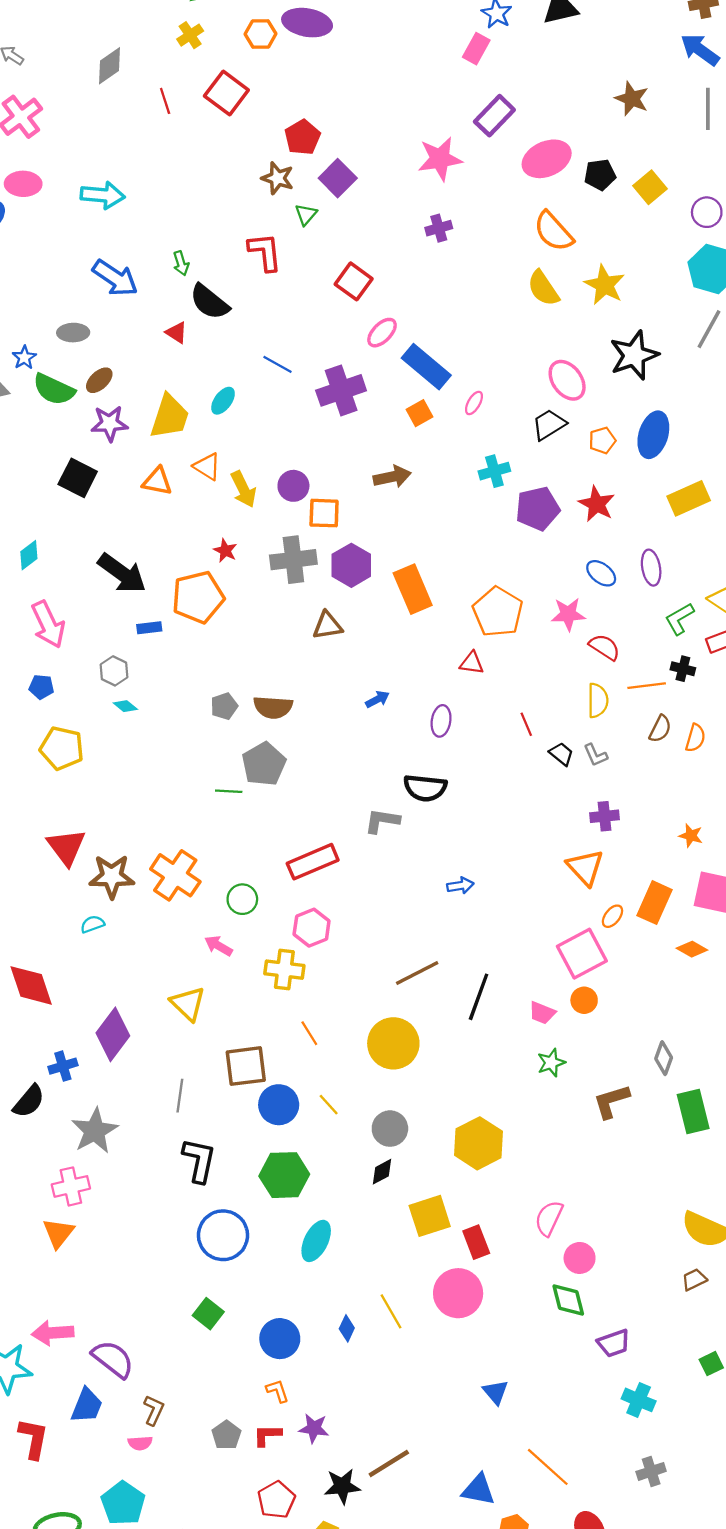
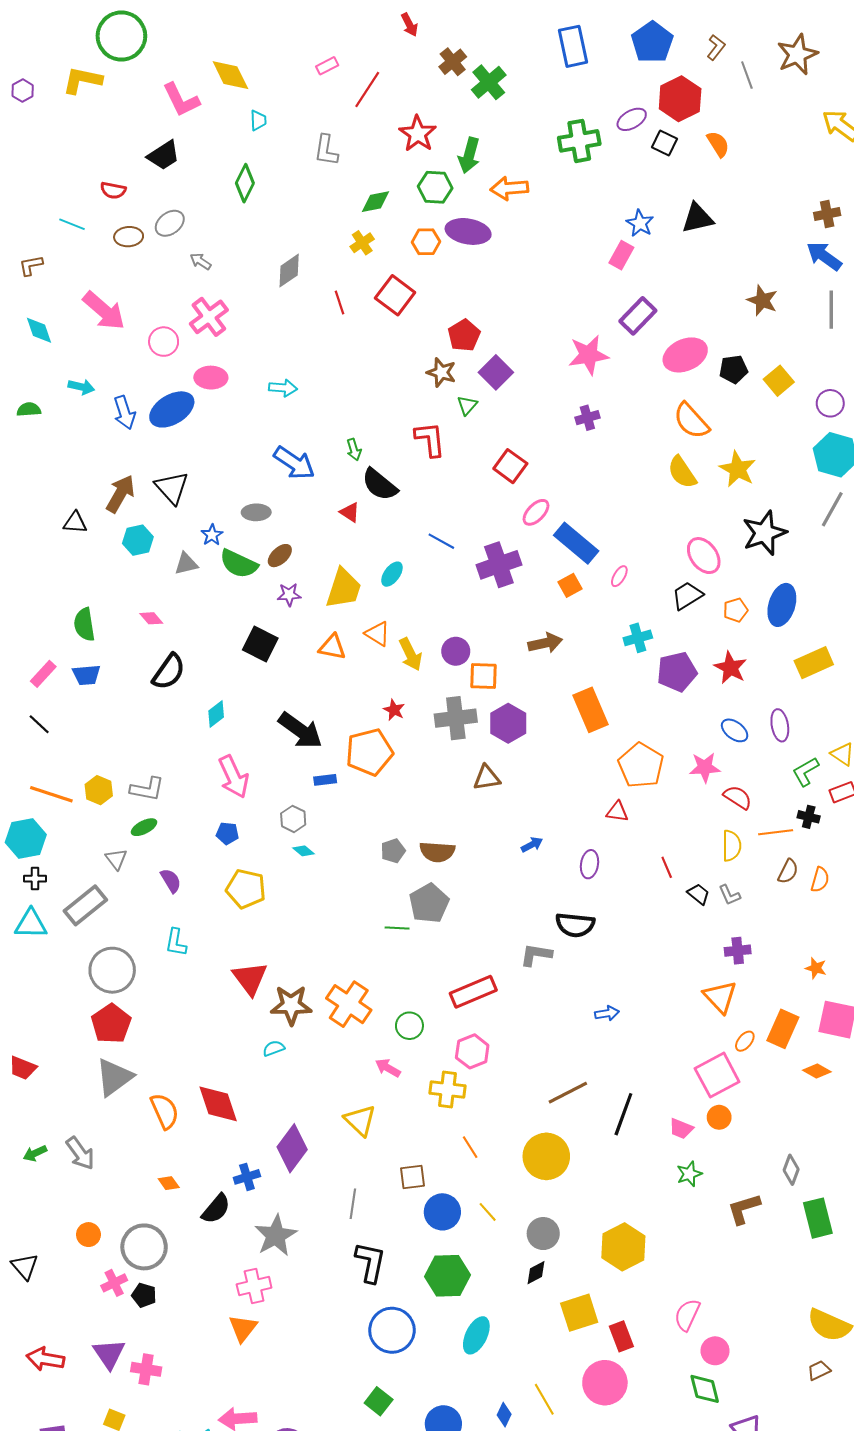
cyan arrow: (103, 195) -> (283, 388), size x0.7
purple star: (109, 423) -> (289, 595), size x0.7
orange rectangle: (413, 589) -> (591, 710), moved
brown square: (246, 1066) -> (413, 1177), size x0.7

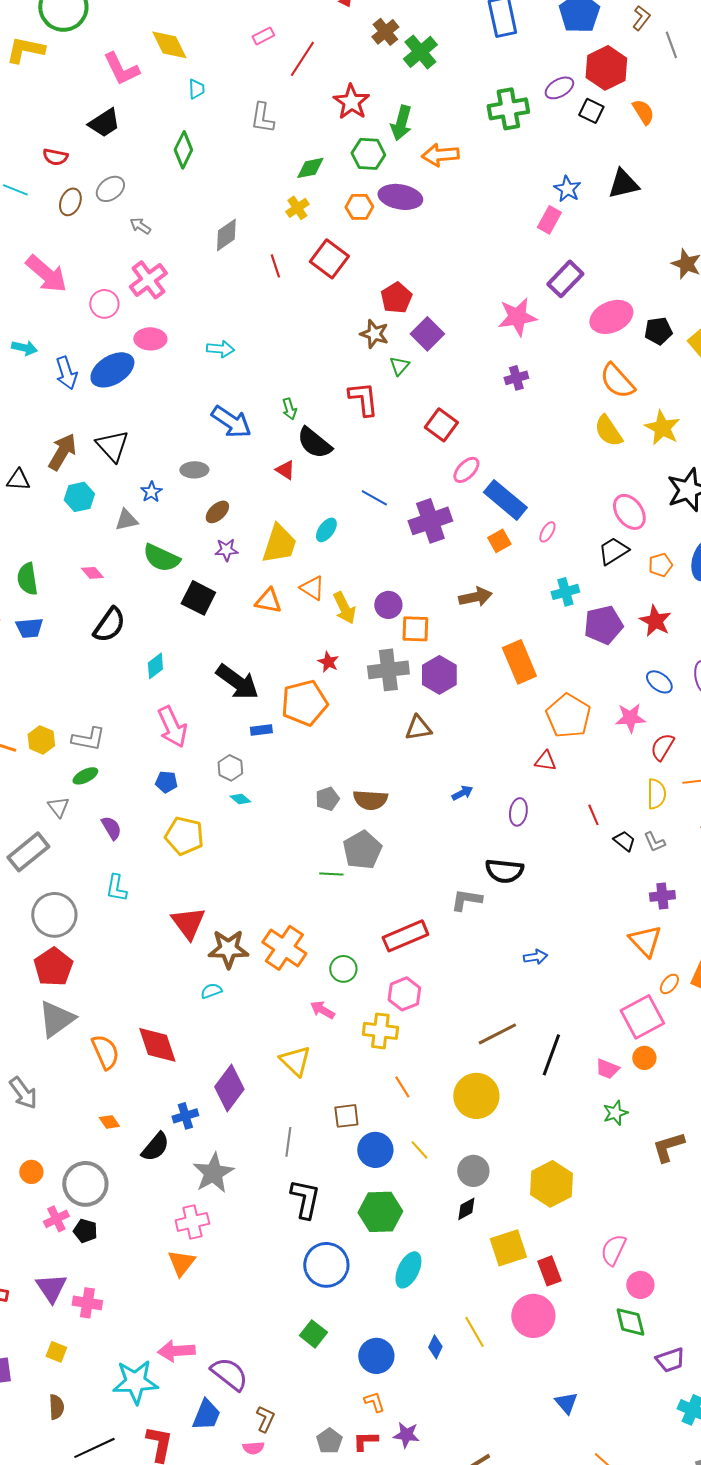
brown ellipse: (129, 237) -> (70, 202), turned -64
green semicircle: (239, 564) -> (161, 558), moved
red semicircle: (738, 797) -> (662, 747), turned -92

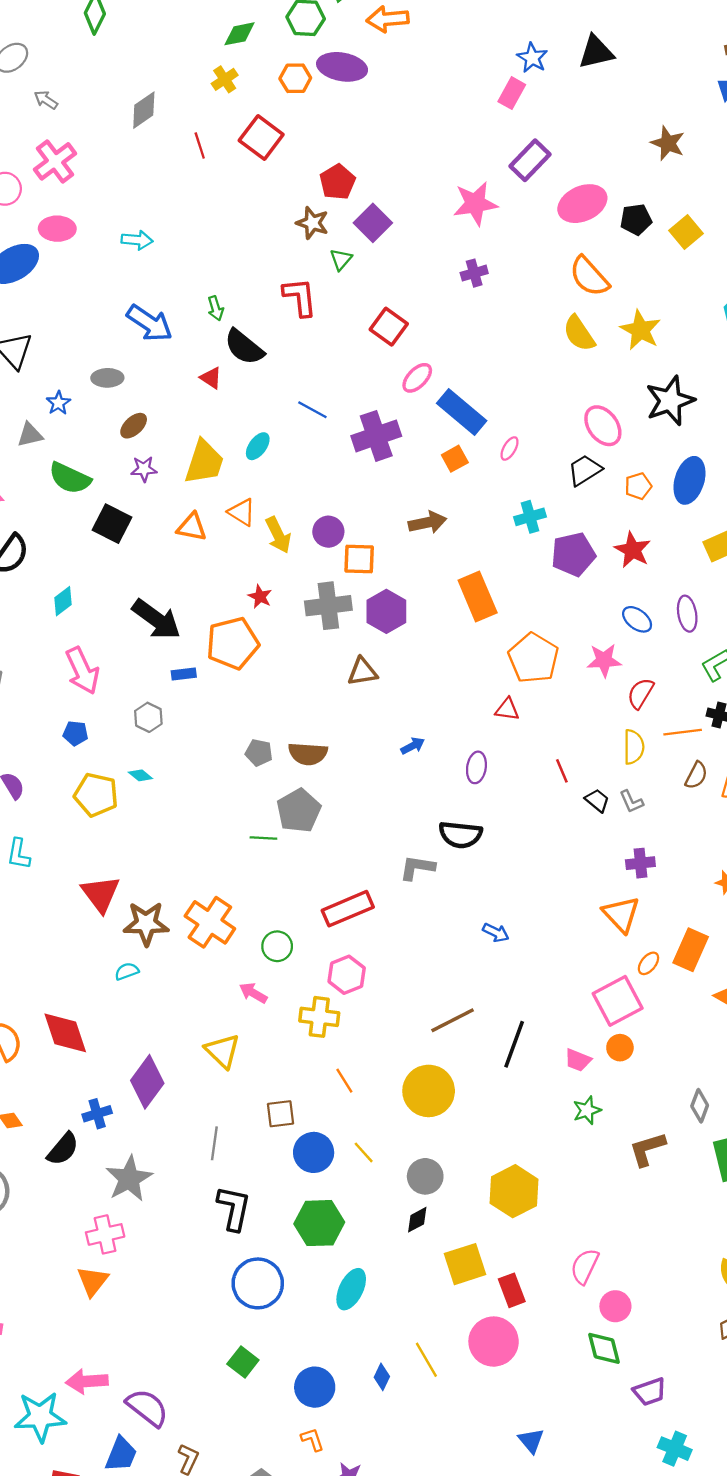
cyan diamond: (240, 799) -> (140, 775), moved
gray pentagon: (327, 799) -> (259, 753), turned 30
blue arrow: (535, 957) -> (496, 933), turned 35

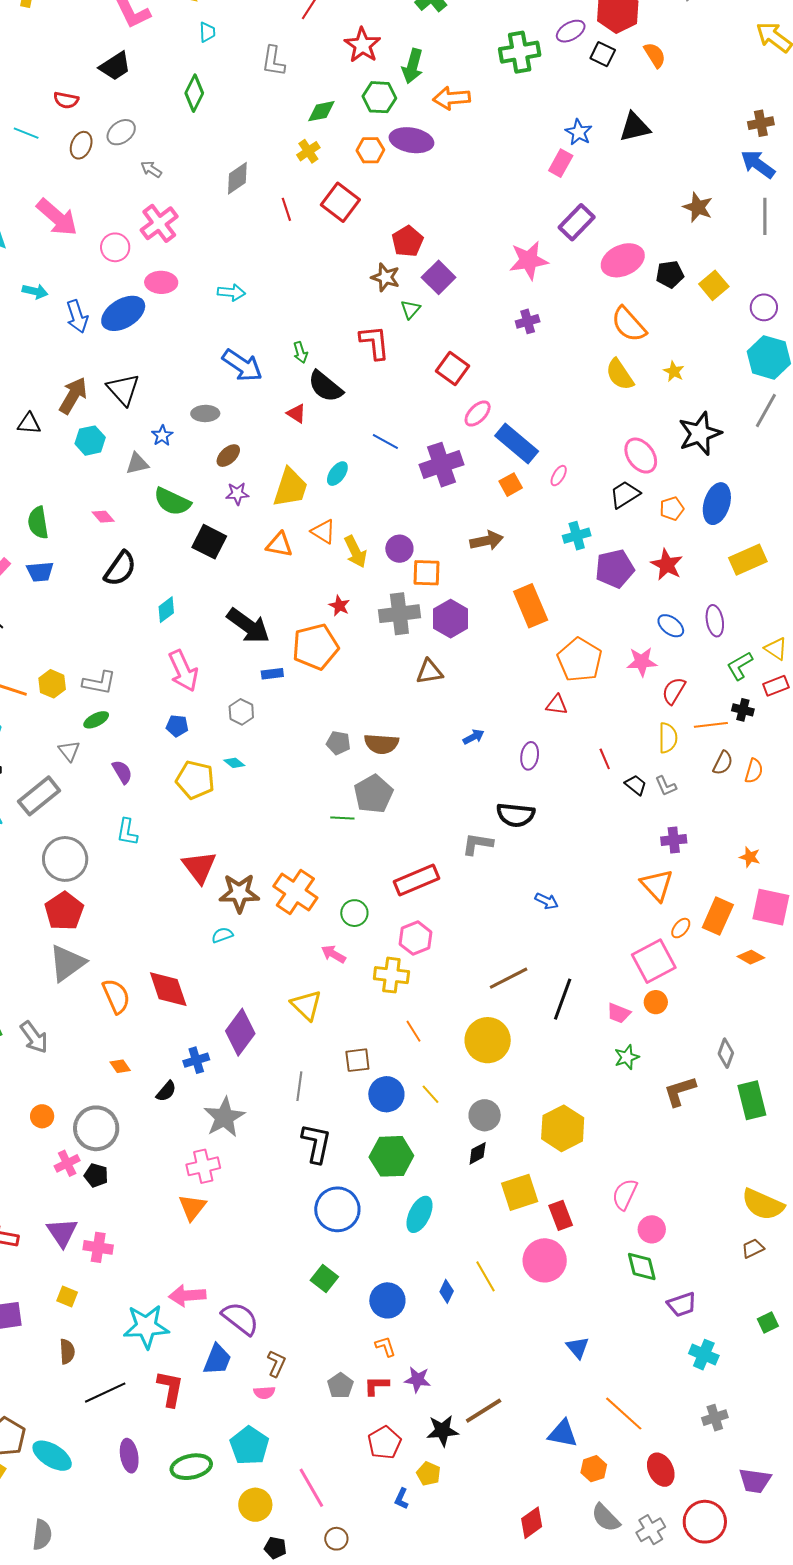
yellow star: (640, 330) -> (674, 371), size x0.6
black semicircle: (63, 1149) -> (166, 1091), size x0.7

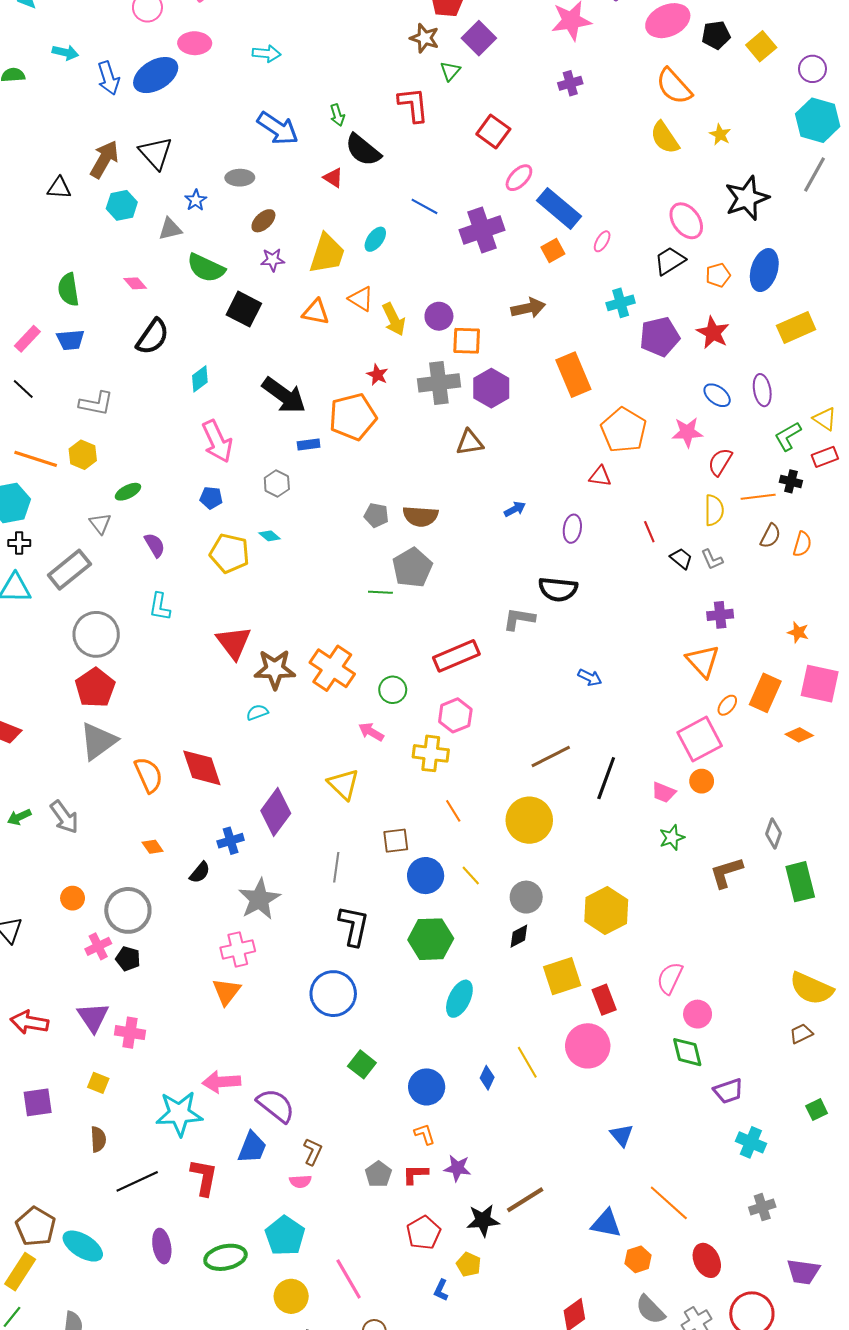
gray L-shape: (99, 683) -> (96, 403), moved
blue circle: (337, 1209) -> (333, 994), moved

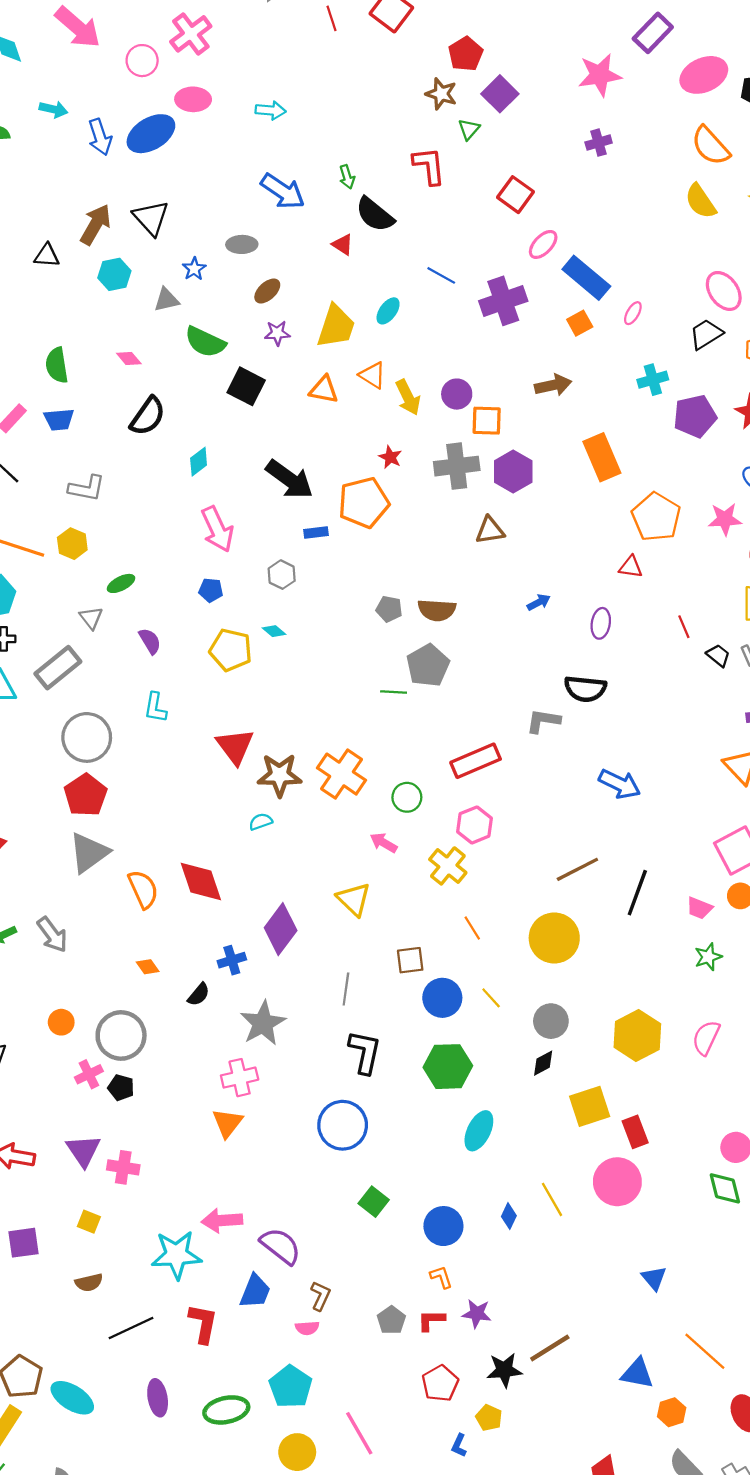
blue arrow: (590, 677) -> (620, 784), size x1.6
yellow cross: (431, 753) -> (448, 866), turned 32
pink semicircle: (670, 978) -> (706, 1038), moved
brown semicircle: (98, 1139) -> (89, 1283), turned 80

